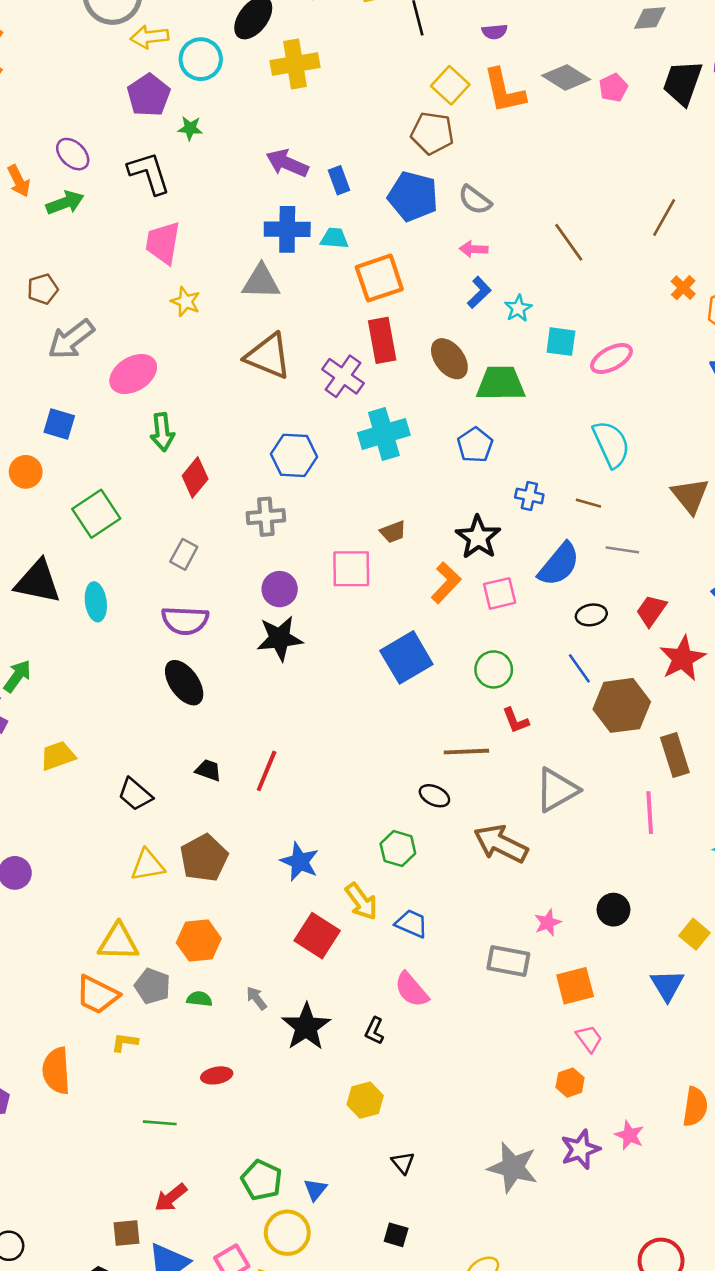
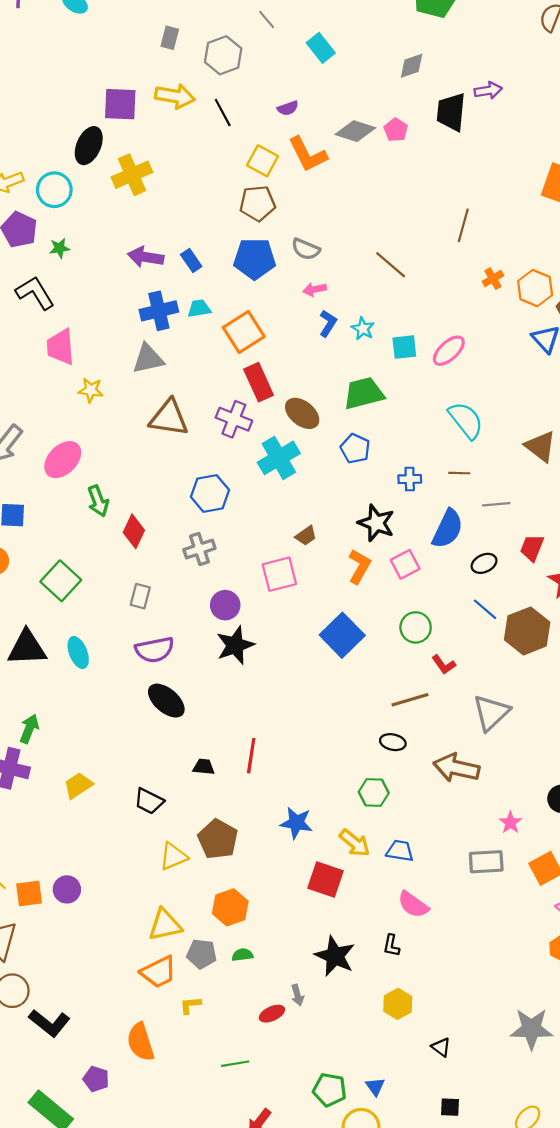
orange cross: (683, 288) -> (493, 279), turned 30
brown ellipse: (449, 359) -> (302, 413), moved
orange trapezoid: (97, 995) -> (159, 972), turned -39
gray arrow: (256, 998) -> (297, 995), moved, turned -144

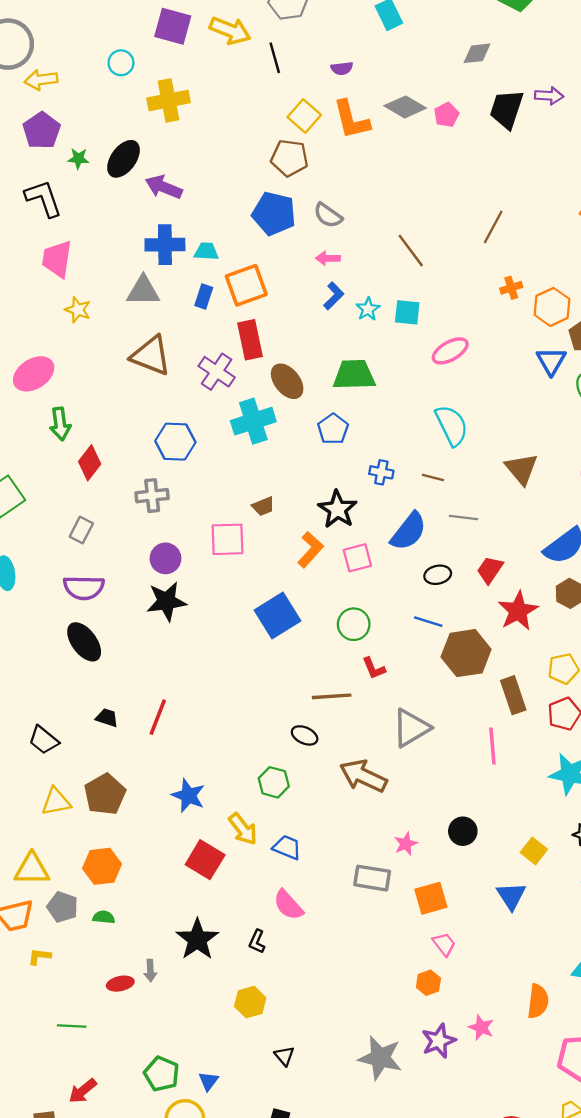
black ellipse: (89, 146) -> (124, 159), moved
cyan circle: (54, 190) -> (121, 63), moved, size x0.7
blue rectangle: (191, 260) -> (204, 296), moved, turned 40
cyan square: (404, 347) -> (407, 312), moved
blue line: (485, 609) -> (428, 622), turned -36

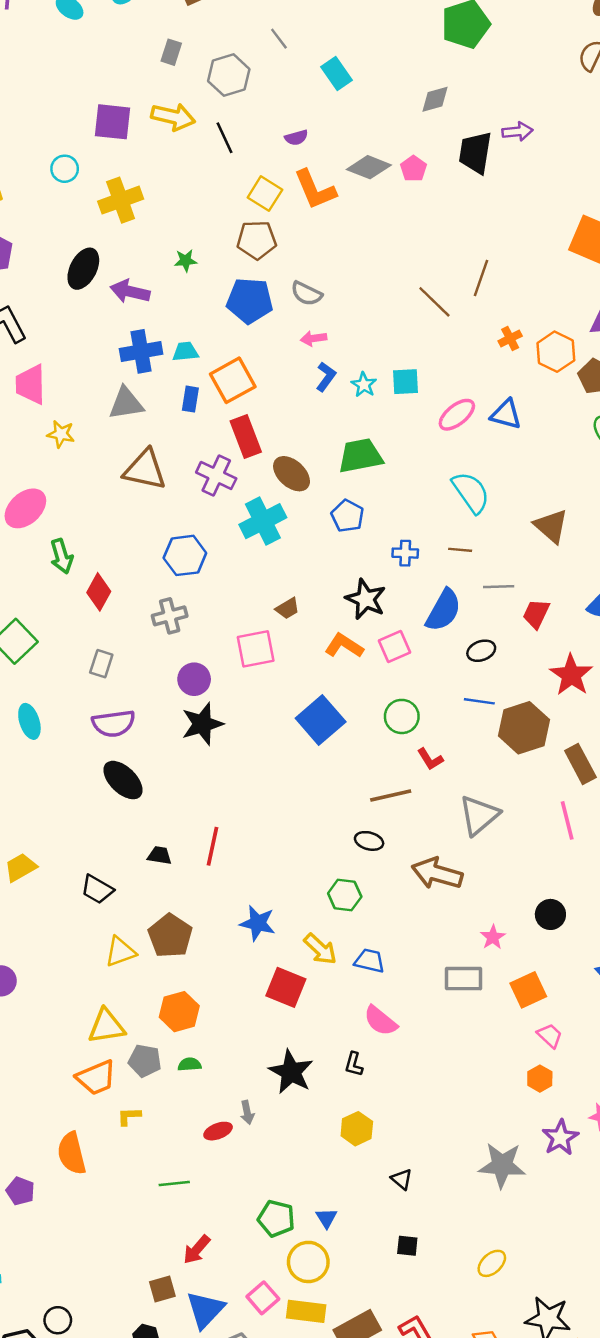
green star: (78, 159) -> (186, 261), moved
brown line: (411, 251) -> (434, 302), moved
blue triangle: (551, 361) -> (506, 414), moved, turned -36
orange L-shape: (310, 550) -> (344, 646), turned -90
red trapezoid: (490, 570) -> (536, 614), moved

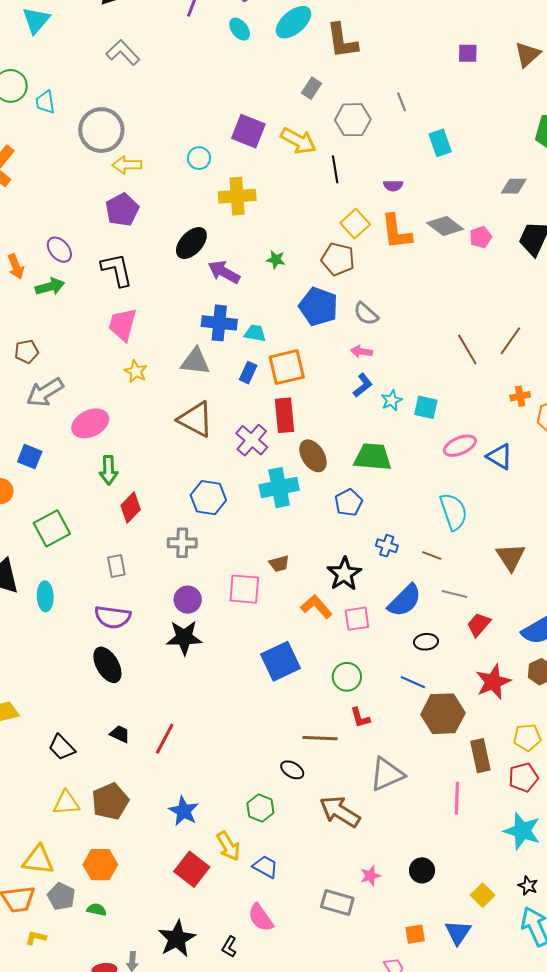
gray rectangle: (101, 664) -> (116, 566), turned -45
orange square: (528, 990) -> (415, 934), moved, size x0.7

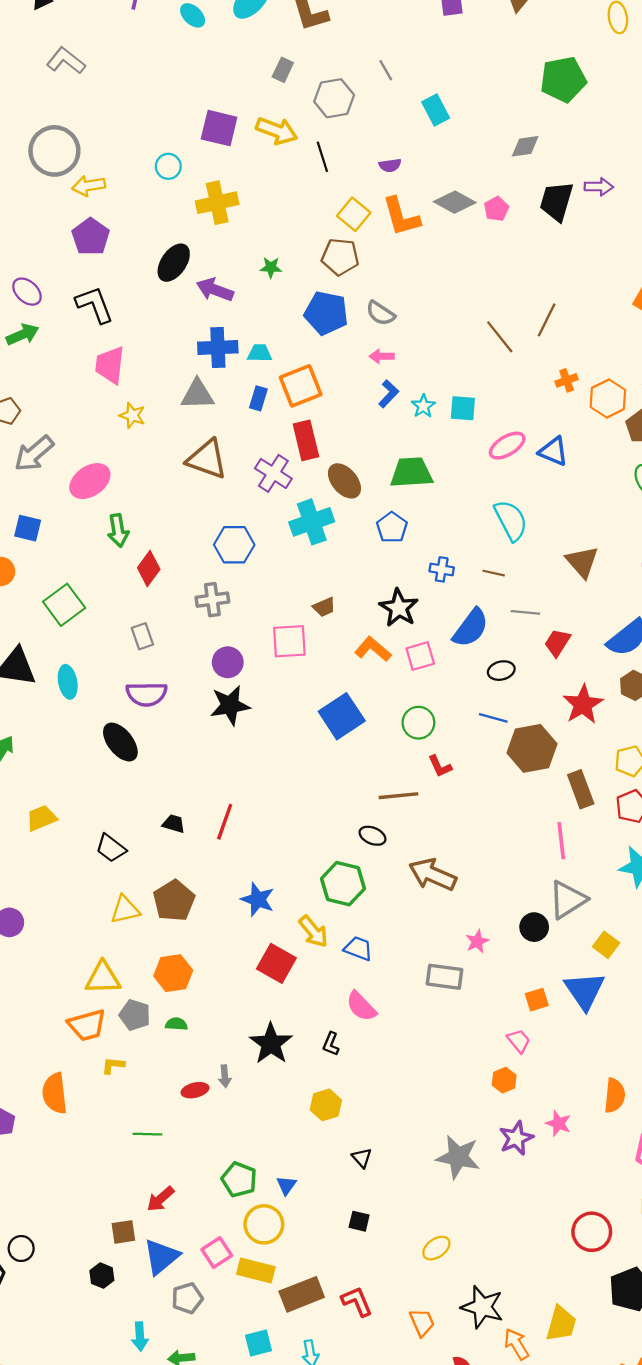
black ellipse: (107, 665) -> (120, 742), moved
gray triangle: (387, 774) -> (568, 900), moved
green hexagon: (260, 808) -> (343, 884), size x1.4
blue triangle: (458, 932) -> (585, 991), size x1.4

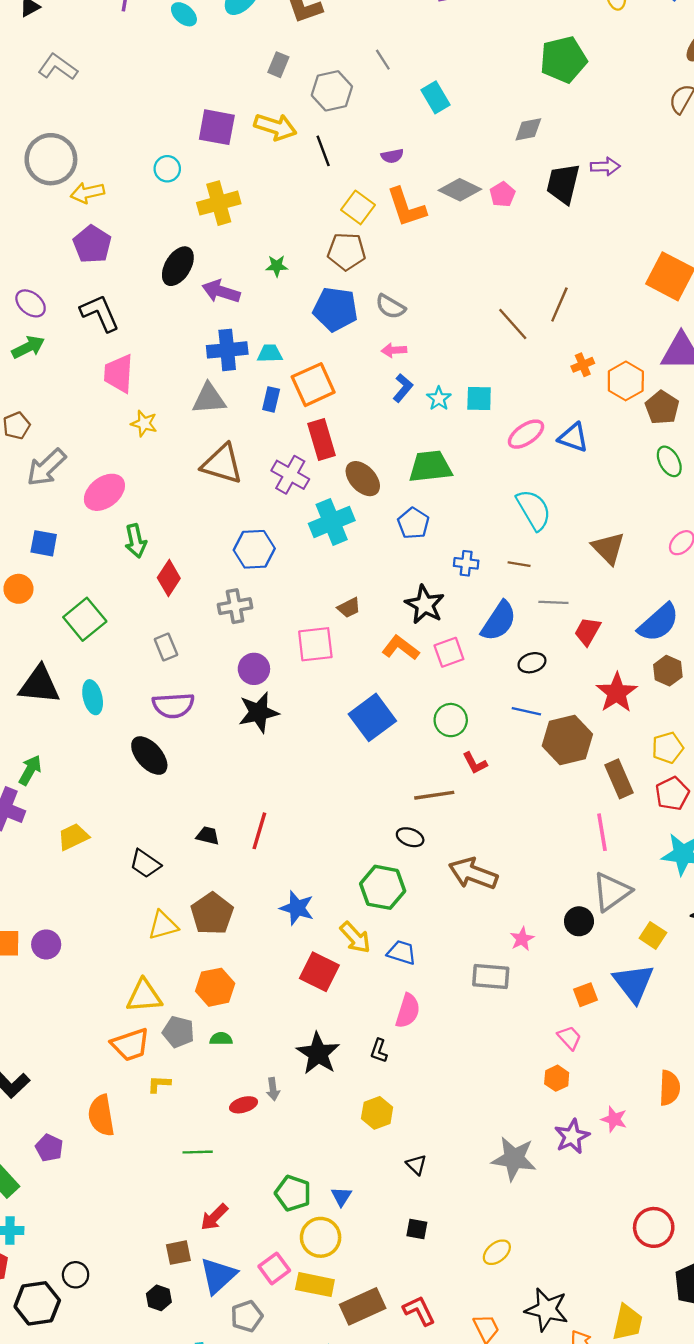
pink semicircle: (361, 1006) -> (408, 1011), turned -116

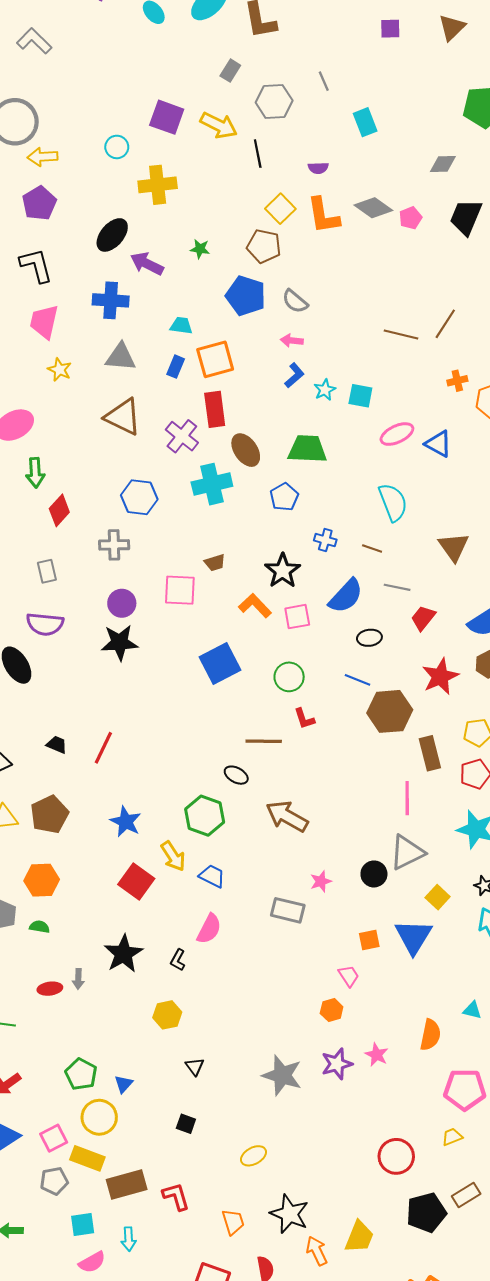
brown line: (513, 324) -> (401, 334), turned -44
blue cross: (227, 350) -> (111, 300), moved
gray pentagon: (247, 1316) -> (54, 1181), moved

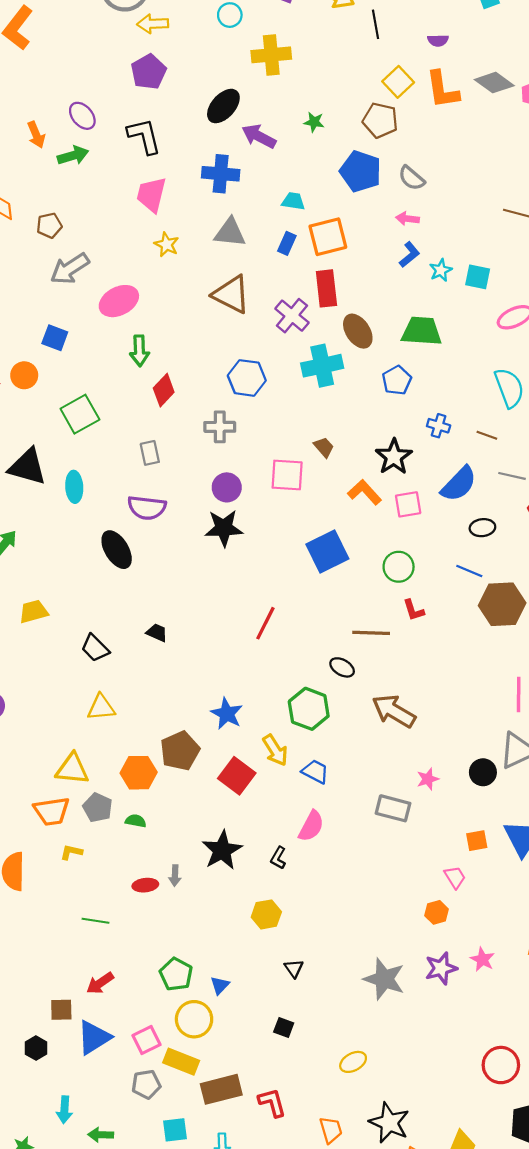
brown trapezoid: (215, 563) -> (324, 447), turned -115
red line: (103, 748) -> (265, 623), moved
brown pentagon: (49, 814) -> (180, 751), moved

